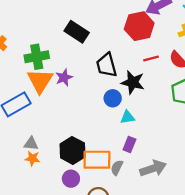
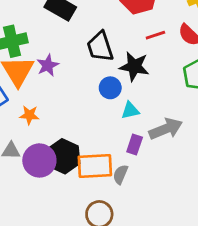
orange star: (32, 158) -> (29, 115), moved
gray arrow: (153, 168) -> (166, 129), moved
purple circle: (71, 179) -> (39, 160), moved, size x1.5

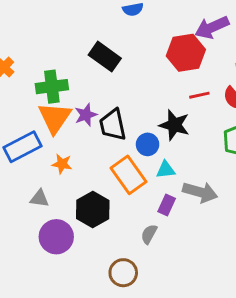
black trapezoid: (100, 47) -> (113, 125), moved
gray arrow: (166, 129) -> (200, 192), turned 32
purple circle: (39, 160) -> (56, 237), moved
orange rectangle: (95, 166) -> (128, 175), moved, turned 52

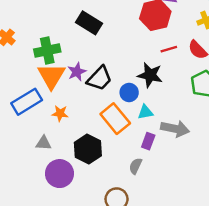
black trapezoid: (113, 125) -> (99, 78), turned -120

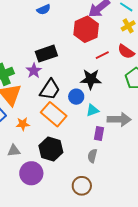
black rectangle: (89, 23) -> (46, 54), moved, turned -40
purple star: (77, 72) -> (34, 71), moved
orange rectangle: (115, 119) -> (54, 114), moved

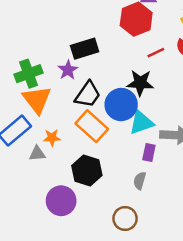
blue circle: (76, 97) -> (121, 105), size x1.6
cyan triangle: (92, 110) -> (141, 123), size x1.5
gray triangle: (14, 151) -> (37, 154), moved

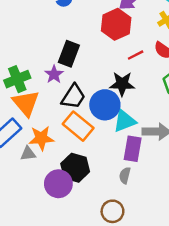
black rectangle: (85, 49) -> (69, 54), turned -50
orange star: (52, 138) -> (41, 138), size x1.5
purple rectangle: (149, 153) -> (133, 149), size x1.5
purple circle: (61, 201) -> (58, 184), moved

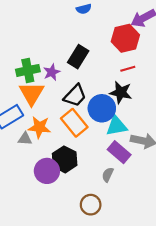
red line: (136, 55) -> (128, 69), moved
purple star: (54, 74) -> (52, 72), moved
purple rectangle: (133, 149) -> (119, 152), turned -70

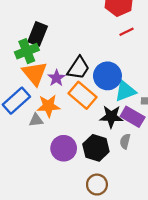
black rectangle: (78, 57) -> (38, 34), moved
purple star: (52, 72) -> (56, 78), moved
black star: (121, 92) -> (111, 117), moved
black hexagon: (65, 159) -> (96, 148), moved
brown circle: (91, 205) -> (97, 185), moved

